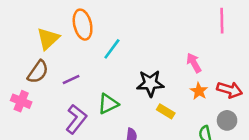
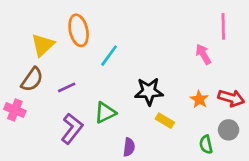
pink arrow: (194, 63) -> (203, 54), moved

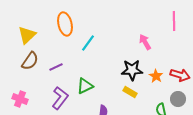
yellow triangle: (43, 45) -> (27, 35), moved
pink arrow: (203, 54) -> (145, 42), moved
black star: (149, 91) -> (132, 70), moved
pink cross: (15, 110) -> (20, 99), moved

